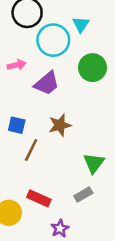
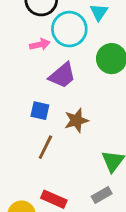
pink arrow: (17, 65) -> (40, 45), moved
blue square: (17, 125) -> (40, 111), moved

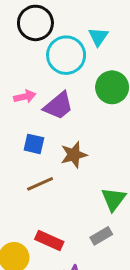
pink arrow: (40, 45) -> (25, 97), moved
brown line: (45, 147) -> (40, 184), turned 40

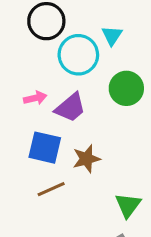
blue square: (34, 144) -> (45, 148), size x1.5

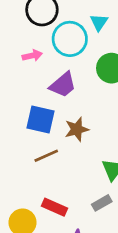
pink arrow: (35, 98) -> (32, 56), moved

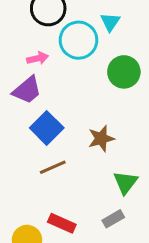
purple trapezoid: (63, 85) -> (27, 90), moved
blue square: (41, 120) -> (47, 128), turned 32
brown star: (77, 129) -> (101, 139), moved

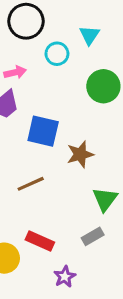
cyan circle: (78, 40) -> (57, 54), size x0.6
blue square: (47, 128) -> (43, 131), moved, turned -32

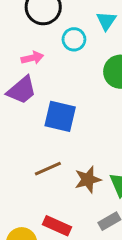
brown star: (80, 154) -> (88, 179), moved

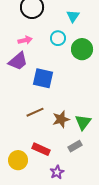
cyan circle: (74, 39) -> (58, 38), moved

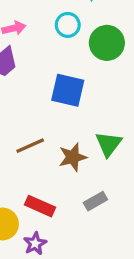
blue square: (43, 78) -> (68, 90), moved
green triangle: (83, 122) -> (109, 144), moved
purple star: (57, 172) -> (35, 244), moved

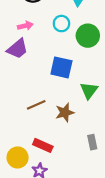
green triangle: (109, 144) -> (89, 91), moved
gray rectangle: (95, 201) -> (92, 142), moved, turned -72

